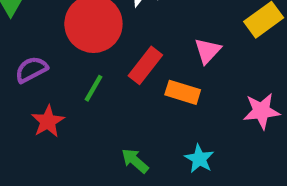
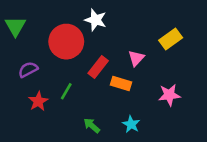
green line: (93, 88) -> (66, 91), moved

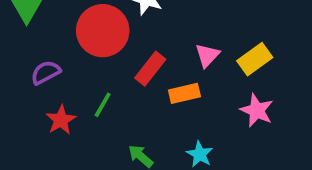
yellow rectangle: (171, 39) -> (255, 59), moved
orange rectangle: (121, 84) -> (184, 93), turned -30
pink star: (169, 95) -> (257, 110), turned 30

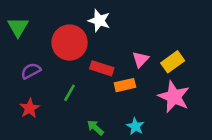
red rectangle: (150, 69) -> (102, 68), turned 70
pink star: (257, 110) -> (174, 97), size x1.4
red star: (61, 120) -> (30, 108), moved

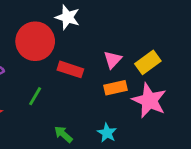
orange rectangle: (125, 85) -> (115, 88), moved

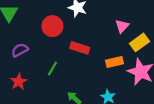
red circle: (35, 41) -> (52, 26), size x0.7
pink triangle: (113, 60) -> (122, 26), moved

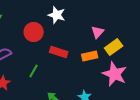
orange rectangle: (114, 62) -> (90, 56), moved

